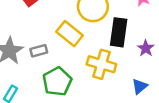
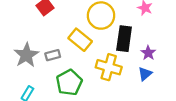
blue triangle: (140, 86) -> (145, 74), moved

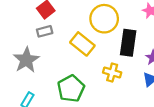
gray rectangle: (53, 55) -> (45, 31), moved
yellow cross: (109, 67) -> (112, 73), size x0.7

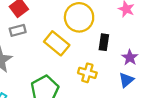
black rectangle: (128, 43) -> (104, 42), size x0.6

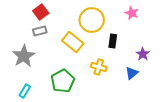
purple star: (130, 57) -> (143, 54), moved

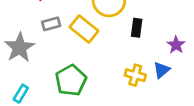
gray rectangle: (40, 31) -> (51, 24), moved
yellow cross: (99, 67) -> (135, 75), moved

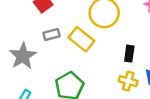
black rectangle: (137, 28) -> (129, 54), moved

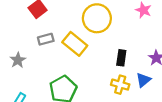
gray star: (23, 56) -> (18, 60), size x0.6

